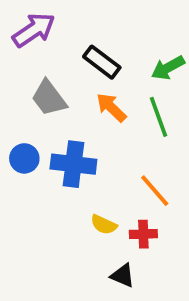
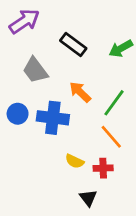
orange arrow: (111, 107) -> (80, 92), moved
green line: (159, 117) -> (114, 103), moved, turned 56
black triangle: (123, 276) -> (88, 198), turned 30

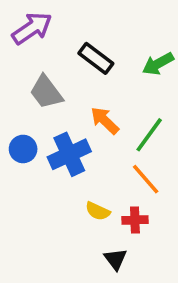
blue cross: (53, 118) -> (69, 154), turned -32

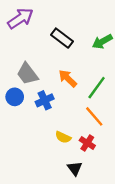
gray trapezoid: (46, 92) -> (27, 74), moved
blue cross: (69, 154) -> (45, 100), size x0.7
red cross: (135, 220) -> (87, 143), turned 35

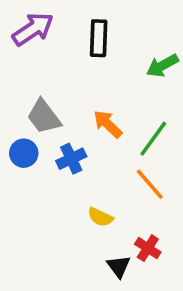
black rectangle: (62, 38) -> (99, 38), moved, turned 55
red cross: (87, 143) -> (148, 248), moved

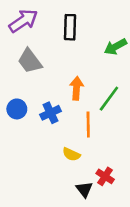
gray trapezoid: (44, 117) -> (30, 61), moved
orange arrow: (108, 124) -> (77, 88), turned 50
orange line: (150, 184) -> (88, 125), moved, turned 40

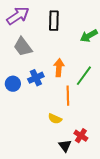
blue cross: (51, 113) -> (36, 78), moved

